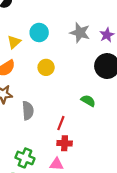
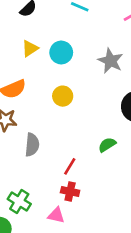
yellow triangle: (14, 42) -> (30, 48), moved
green semicircle: (88, 101) -> (107, 145), turned -72

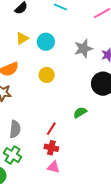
gray star: (111, 61) -> (83, 48), turned 30
gray semicircle: (32, 145) -> (15, 129), moved
pink triangle: (56, 215) -> (53, 167), moved

